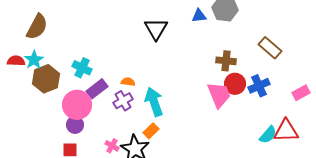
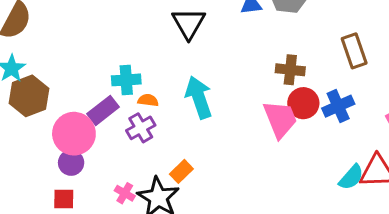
brown rectangle: (270, 48) -> (354, 51), turned 30
cyan cross: (82, 68) -> (126, 80), moved, turned -30
cyan arrow: (154, 102) -> (199, 97), moved

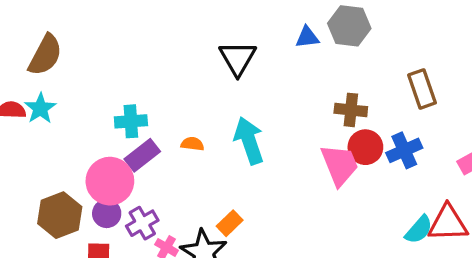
cyan cross: (126, 80) -> (131, 121), moved
brown hexagon: (29, 96) -> (60, 215), moved
purple cross: (141, 128) -> (142, 223), moved

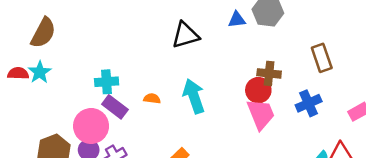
black triangle: (238, 58) -> (185, 35), turned 44
red circle: (365, 147) -> (258, 90), moved
purple rectangle: (142, 155) -> (115, 107), turned 75

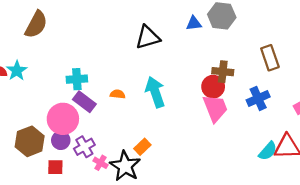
brown semicircle: (43, 33) -> (36, 24), moved

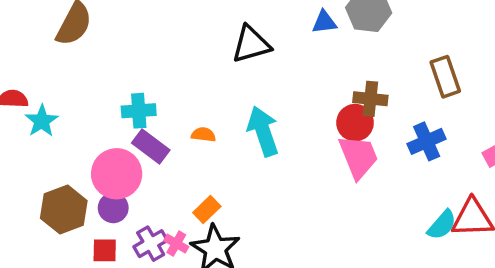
cyan star: (17, 71) -> (42, 121), moved
purple cross: (84, 147) -> (151, 244), moved
orange rectangle: (142, 147) -> (207, 210), moved

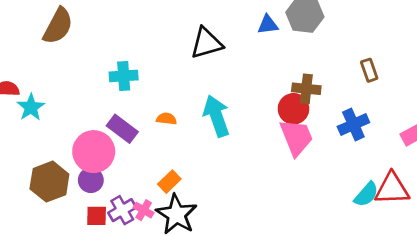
brown rectangle: (445, 77) -> (369, 70), size x0.7
cyan cross: (139, 111) -> (124, 76), moved
red square: (105, 250) -> (97, 216), moved

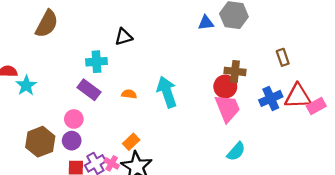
black triangle: (206, 43) -> (124, 37), moved, size x0.7
purple rectangle: (122, 129) -> (89, 90), moved
pink circle: (94, 152) -> (74, 119), size x0.6
red triangle: (392, 189) -> (298, 96), moved
cyan semicircle: (366, 194) -> (236, 151), moved

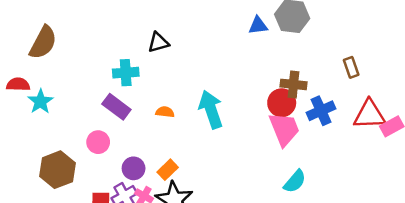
brown semicircle: (47, 24) -> (43, 42), moved
blue cross: (271, 98) -> (321, 111), moved
purple circle: (72, 141) -> (134, 168), moved

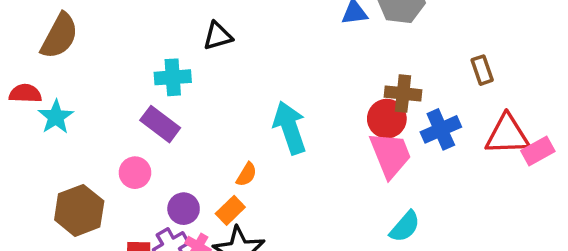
orange semicircle: (165, 112) -> (247, 174), moved, turned 114

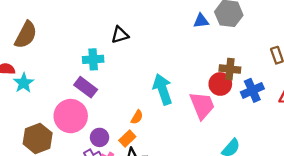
pink trapezoid: (390, 155) -> (202, 105), moved
pink circle: (135, 173) -> (71, 116), size x1.8

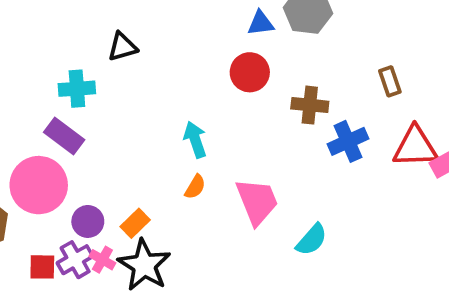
red circle: (220, 84) -> (250, 72), moved
cyan arrow: (163, 89) -> (195, 140), size x0.7
pink trapezoid: (202, 105) -> (257, 201), moved
orange semicircle: (137, 117) -> (195, 187), moved

